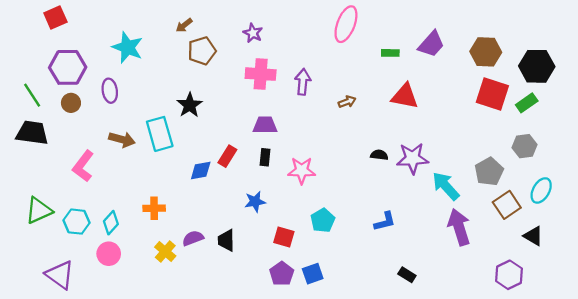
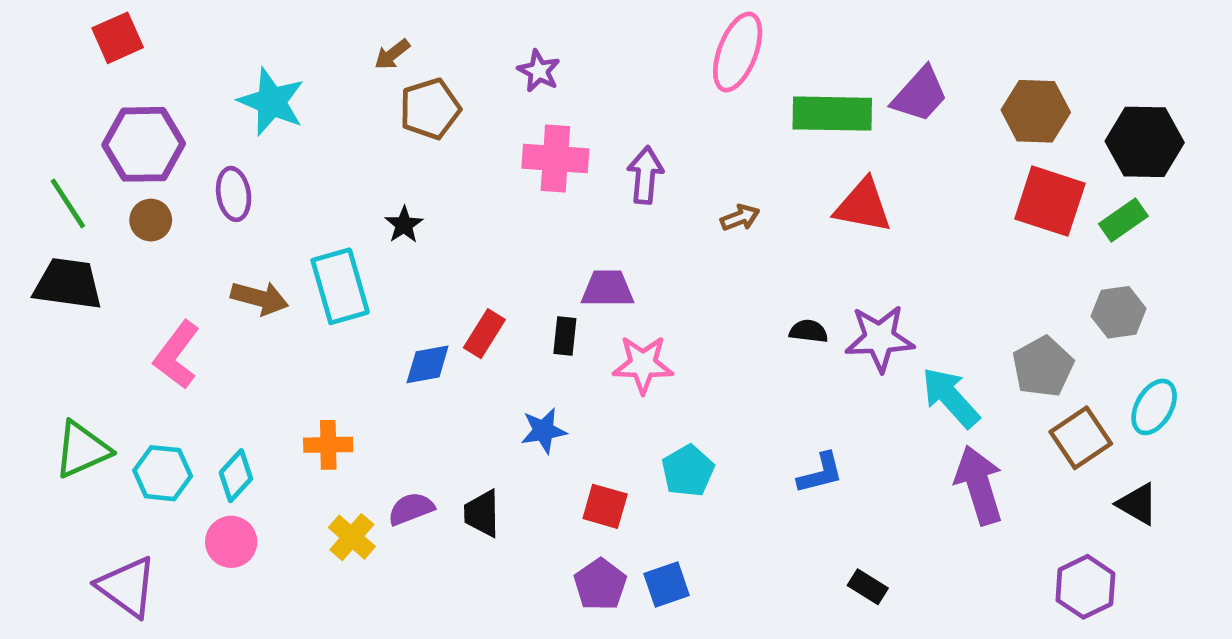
green rectangle: (390, 53) -> (832, 114), size x2.0
black star: (190, 105) -> (404, 225), size x0.7
purple trapezoid: (265, 125) -> (607, 289), moved

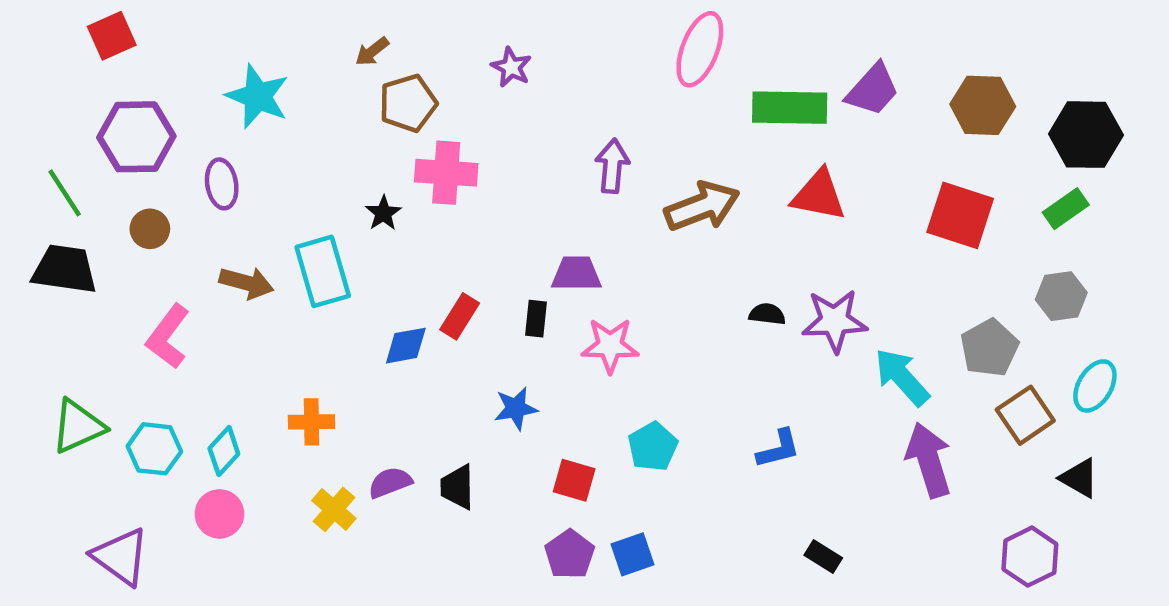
pink cross: (555, 158) -> (446, 173), moved
red square: (1050, 201) -> (960, 215), moved
brown arrow: (740, 218) -> (702, 206), size x2.0
brown circle: (151, 220) -> (150, 229), moved

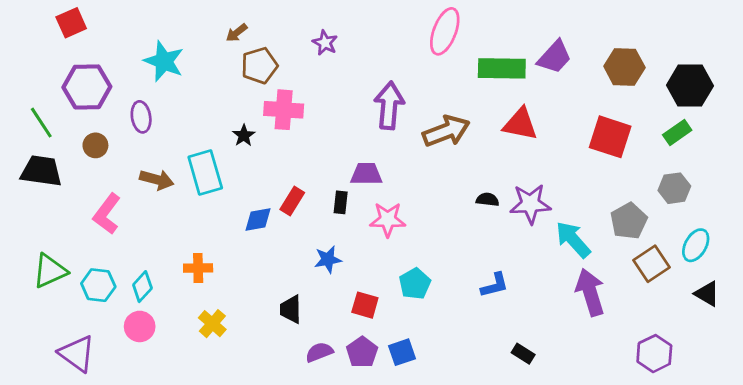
purple arrow: (612, 166) -> (389, 105), size x1.4
black triangle: (1079, 478) -> (707, 294), moved
purple semicircle: (390, 482) -> (319, 352), moved

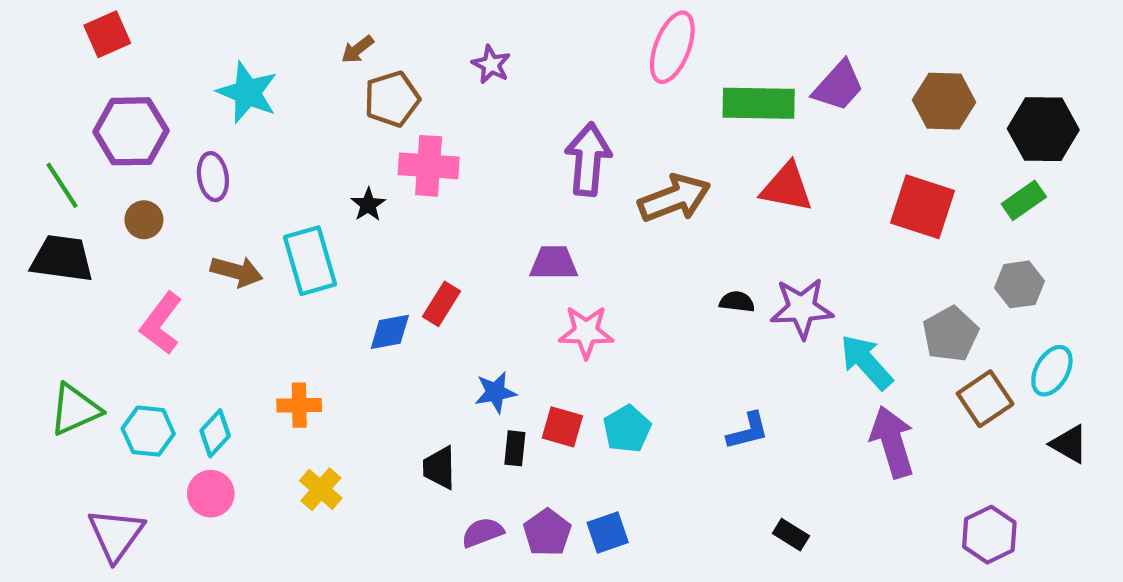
black rectangle: (341, 202) -> (515, 448), moved
red square: (365, 305) -> (562, 427), moved
purple triangle: (77, 354) -> (116, 535), turned 30

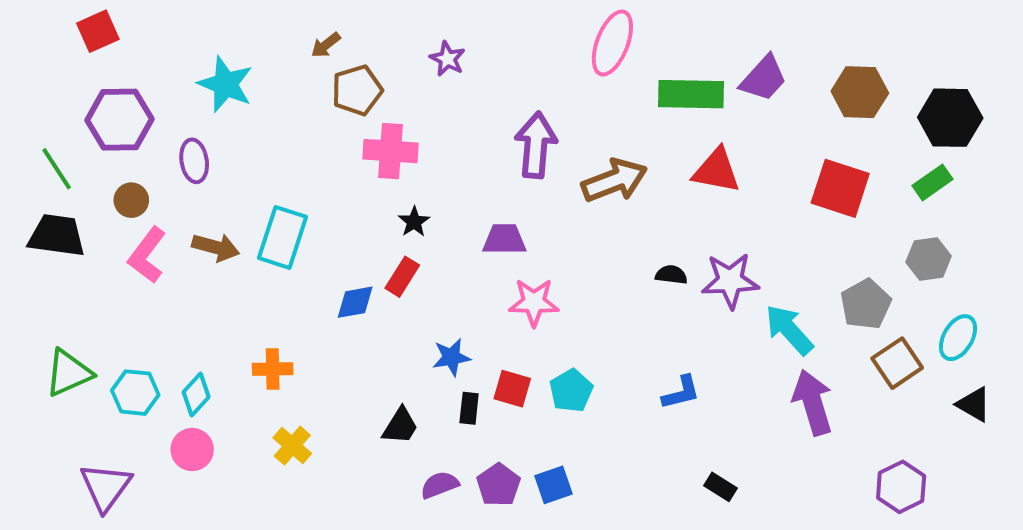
black star: (368, 205) -> (414, 222), moved
cyan rectangle: (310, 261) -> (282, 237), turned 34
pink L-shape: (161, 323) -> (147, 255), moved
black trapezoid: (439, 468) -> (400, 426), turned -147

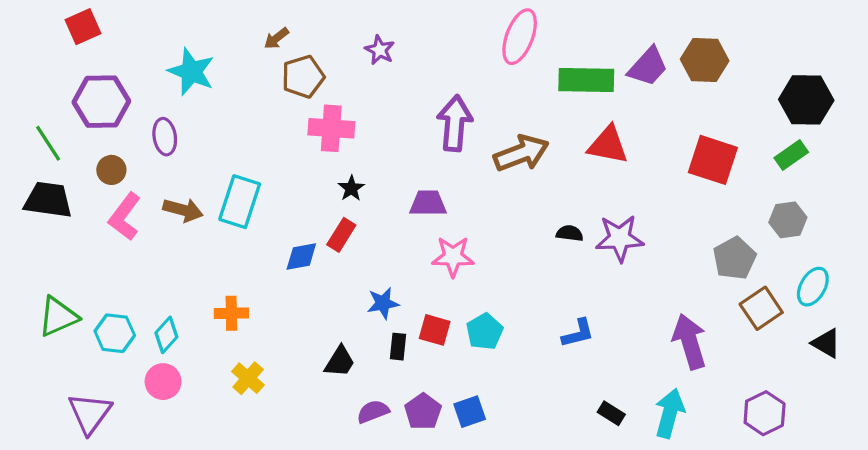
brown hexagon: (860, 92) -> (705, 60), moved
cyan arrow: (789, 330) -> (670, 413), moved, turned 57

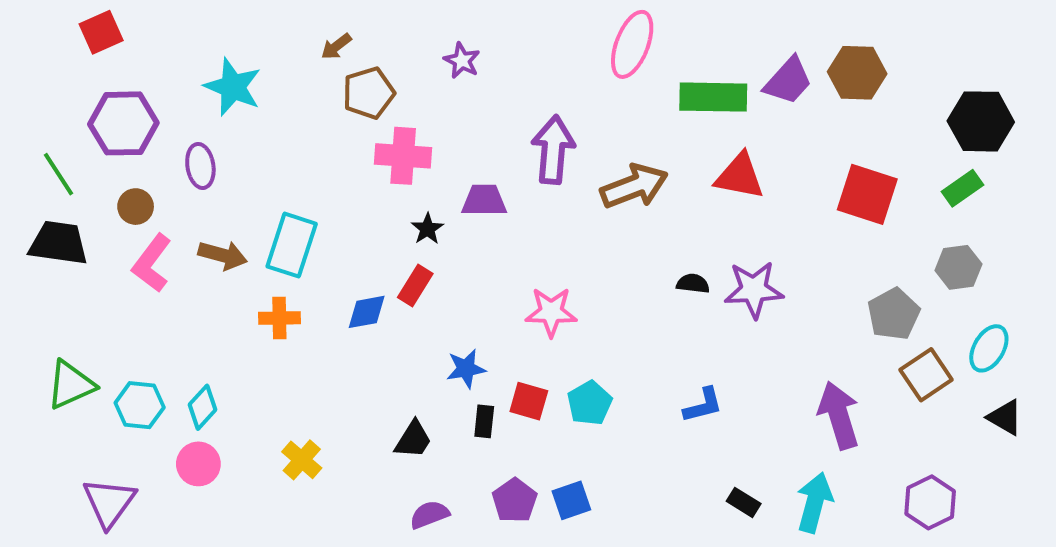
purple trapezoid: (428, 203) -> (484, 200), moved
orange cross: (231, 313) -> (279, 318), moved
purple semicircle: (373, 412) -> (429, 515), moved

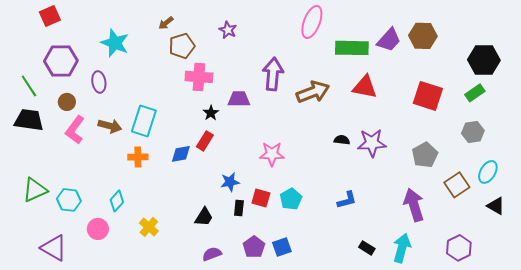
gray pentagon: (894, 314) -> (425, 155), moved
cyan diamond: (202, 407) -> (117, 201), moved
purple triangle: (109, 502) -> (54, 248), turned -36

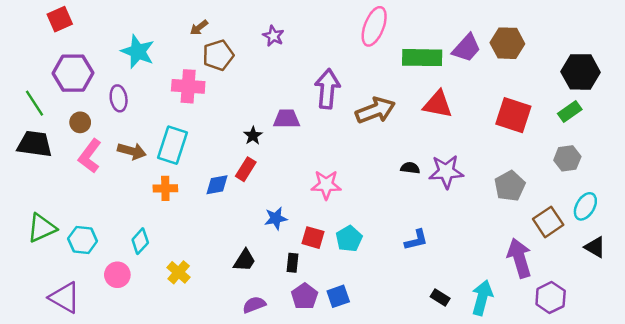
pink cross: (199, 77) -> (188, 86), moved
purple arrow: (414, 205) -> (519, 258), moved
black rectangle: (239, 208) -> (293, 263), moved

